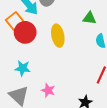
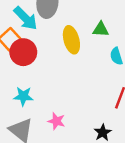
yellow ellipse: (58, 36) -> (71, 40), moved

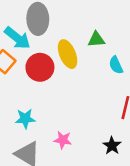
red circle: (23, 52) -> (40, 67), moved

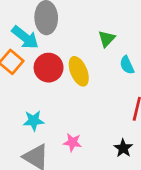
green triangle: (96, 39) -> (107, 39), turned -42
yellow ellipse: (68, 54) -> (79, 71), moved

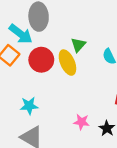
green triangle: (107, 39) -> (78, 45), moved
pink star: (72, 142) -> (81, 122), moved

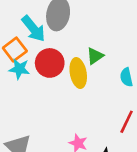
cyan star: (29, 106) -> (19, 69), moved

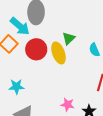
cyan star: (19, 69) -> (16, 87), moved

